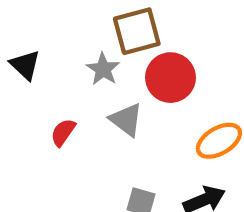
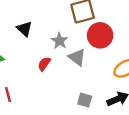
gray star: (103, 69) -> (60, 41), moved

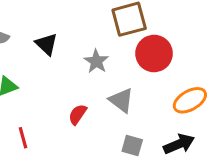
gray triangle: (77, 57) -> (121, 100), moved
red semicircle: (44, 64) -> (78, 114), moved

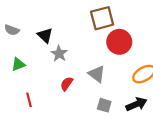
gray star: (96, 61) -> (59, 54), moved

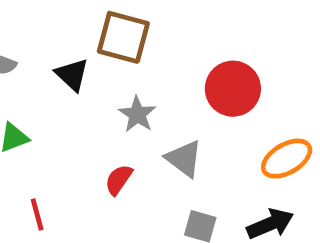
brown square: (102, 18) -> (123, 37), moved, turned 30
gray star: (59, 54) -> (137, 114), moved

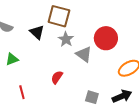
gray star: (137, 114) -> (66, 39), moved
gray triangle: (184, 159) -> (84, 54), moved

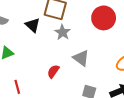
red circle: (106, 38) -> (104, 18), moved
gray triangle: (84, 54) -> (81, 58), moved

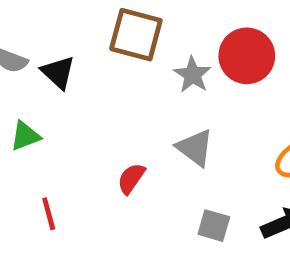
black triangle: (33, 25) -> (58, 72), moved
gray star: (62, 32) -> (193, 75), moved

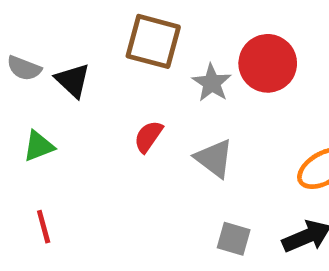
red semicircle: (131, 178) -> (148, 136), moved
red line: (49, 214) -> (44, 227), moved

